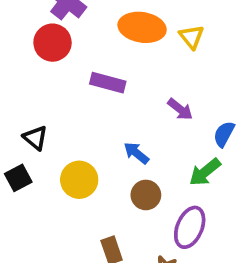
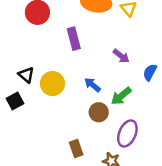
purple rectangle: (108, 83) -> (74, 39), turned 60
green arrow: (205, 172) -> (121, 96), moved
yellow circle: (79, 180) -> (52, 84), moved

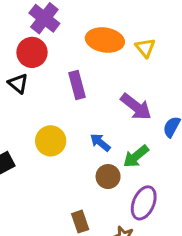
purple arrow: (121, 56) -> (136, 107), size x1.5
black triangle: (26, 75) -> (18, 83), moved

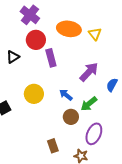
red circle: (32, 52) -> (36, 40), moved
black triangle: (18, 83) -> (13, 57), turned 48
purple arrow: (136, 107) -> (89, 72), turned -85

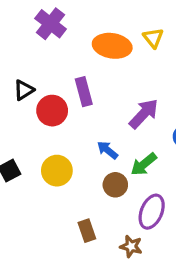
yellow triangle: (95, 34) -> (153, 38), moved
red circle: (36, 40) -> (52, 111), moved
yellow circle: (34, 94) -> (57, 171), moved

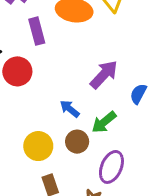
purple rectangle: (84, 92) -> (37, 31), moved
yellow circle: (57, 171) -> (38, 146), moved

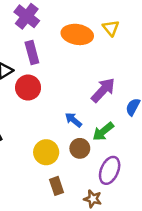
purple rectangle: (37, 31) -> (32, 53), moved

